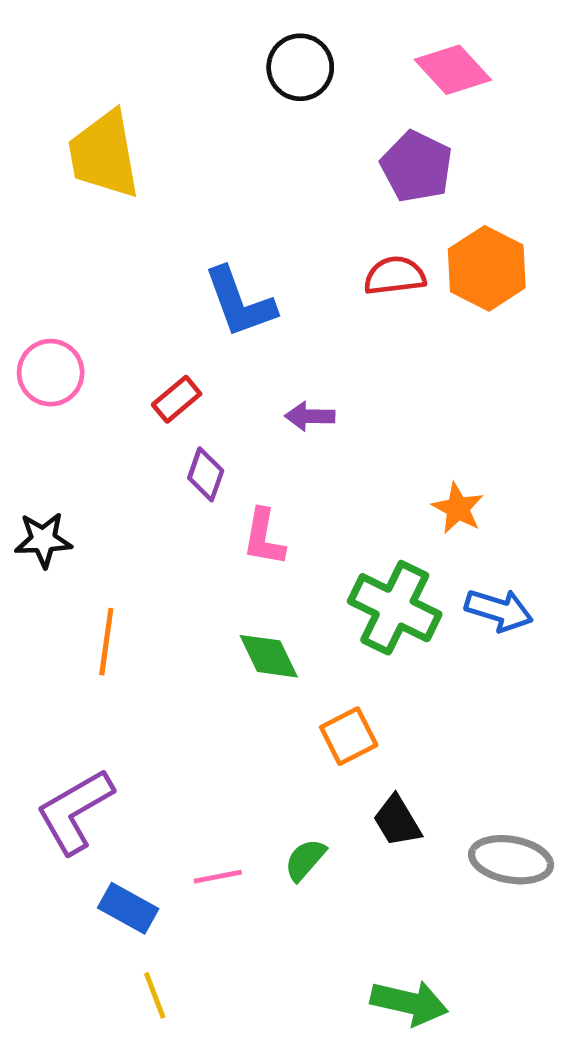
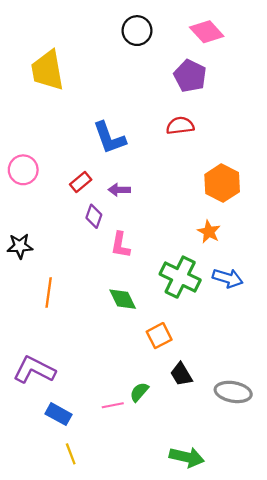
orange hexagon: (487, 268) -> (222, 183), moved
purple arrow: (310, 416) -> (119, 190), moved
purple L-shape: (75, 811) -> (34, 370), turned 57
pink line: (218, 877) -> (113, 405), moved

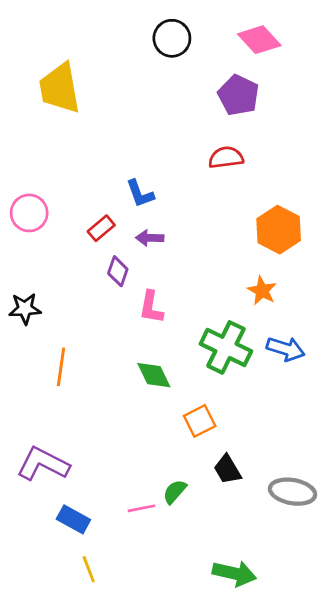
blue L-shape: (109, 138) -> (140, 194), moved, size x0.7

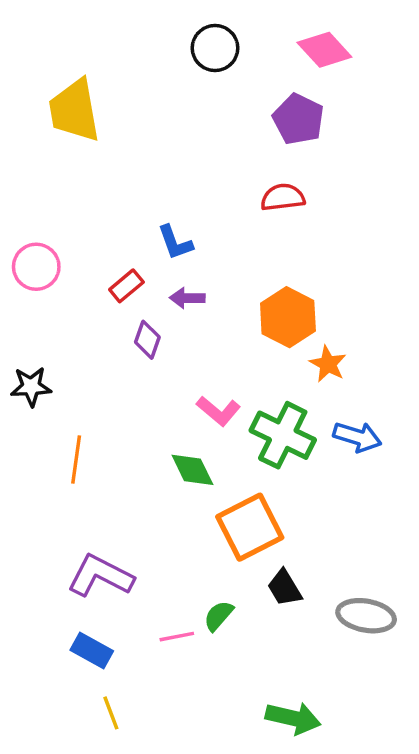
orange hexagon: (279, 230) -> (288, 317), moved
pink L-shape: (151, 307) -> (218, 411), moved, turned -60
orange square: (200, 421) -> (250, 527), size x1.6
purple L-shape: (43, 464) -> (100, 576), moved

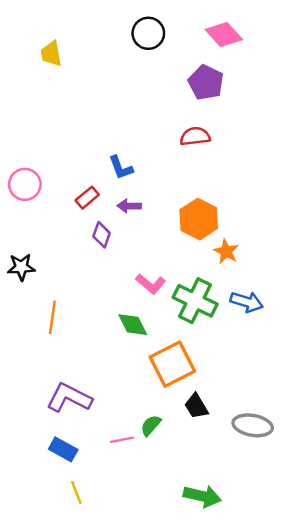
yellow trapezoid: (74, 111) -> (51, 54), moved, size x0.6

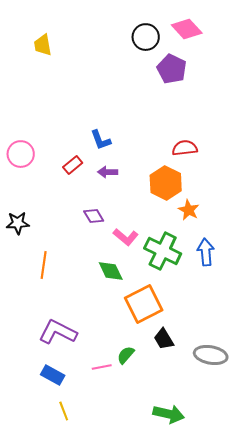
black circle: (148, 33) -> (146, 37), moved
red semicircle: (195, 136) -> (185, 148), moved
purple diamond: (102, 235) -> (94, 216), moved, turned -50
blue arrow: (247, 302) -> (206, 252), turned -112

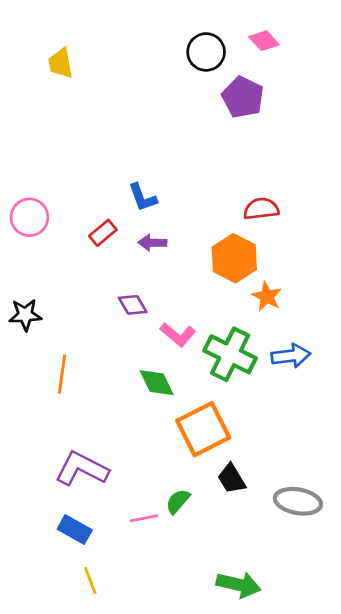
pink diamond: (187, 29) -> (264, 41), size x0.7
blue arrow: (206, 252) -> (291, 356), turned 88

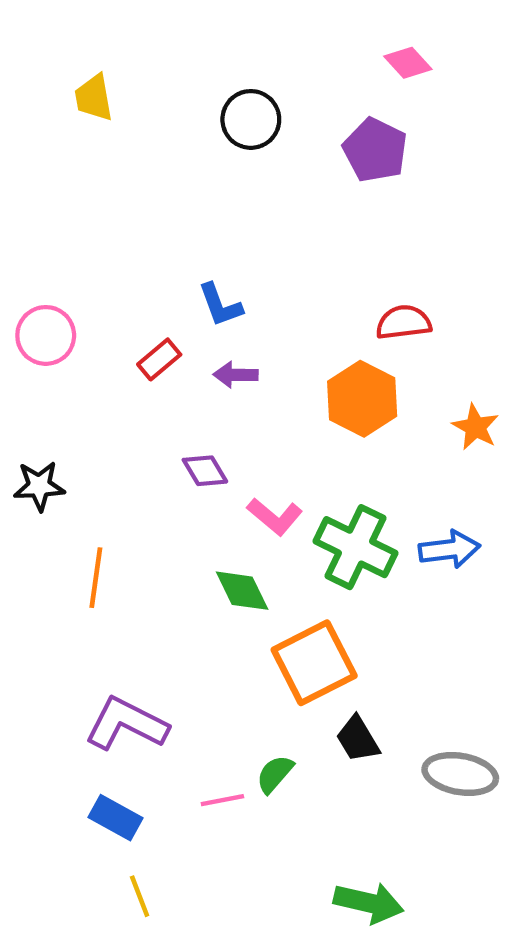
black circle: (206, 52) -> (251, 119), moved
orange star: (267, 296) -> (476, 427), moved

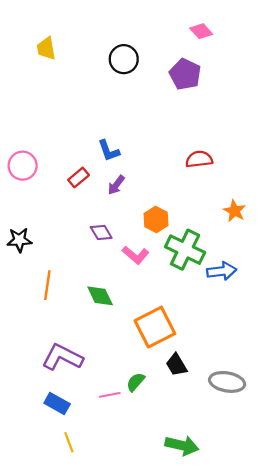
purple arrow: (236, 375) -> (116, 185), turned -54
orange hexagon: (362, 399) -> (156, 219), moved, size x0.7
green cross: (356, 547) -> (185, 250), moved
green diamond: (242, 591) -> (100, 296), moved

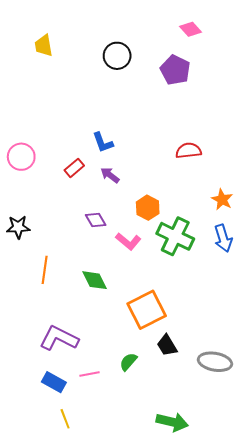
purple arrow: (116, 185) -> (110, 175), turned 90
blue arrow: (222, 271) -> (223, 238), moved, turned 80
pink line: (110, 395) -> (90, 374), moved

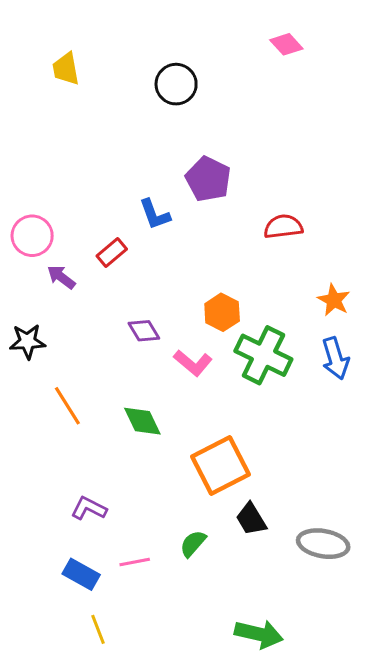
purple pentagon: (175, 70) -> (208, 179), moved
purple arrow: (110, 175) -> (61, 277), moved
orange line: (45, 270) -> (67, 406), turned -40
purple L-shape: (59, 338) -> (89, 508), size x0.6

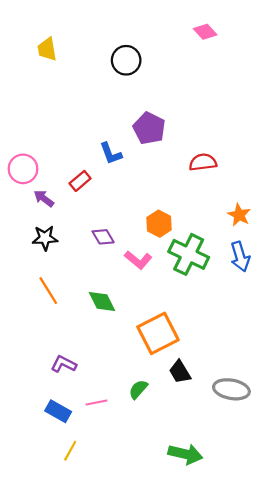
black star: (28, 341) -> (45, 238), moved
yellow line: (98, 629) -> (70, 451), turned 50

